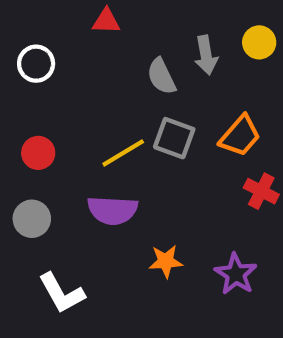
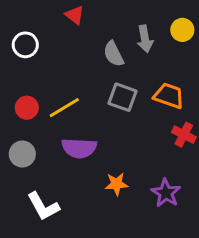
red triangle: (106, 21) -> (75, 15), turned 36
orange trapezoid: (240, 136) -> (169, 96), turned -112
yellow line: (123, 153) -> (64, 108), moved

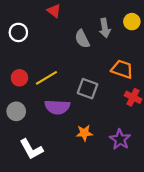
gray square: (122, 97) -> (88, 89), moved

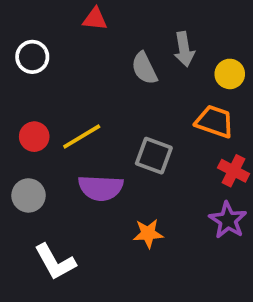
red triangle: (54, 11) -> (95, 19), turned -32
yellow circle: (132, 22) -> (230, 74), moved
purple star: (120, 139) -> (228, 220), moved

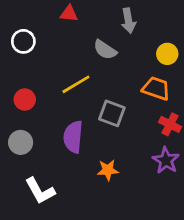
gray arrow: (184, 49) -> (129, 21), moved
gray semicircle: (144, 68) -> (105, 50), turned -30
yellow line: (82, 137) -> (76, 84), moved
purple semicircle: (101, 188) -> (73, 137), turned 92

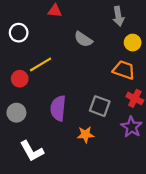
gray arrow: (129, 21) -> (118, 16), moved
yellow line: (76, 84) -> (41, 64), moved
gray square: (112, 113) -> (100, 106), moved

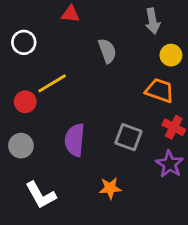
gray semicircle: (83, 39) -> (107, 51), turned -144
orange star: (85, 135) -> (110, 188), moved

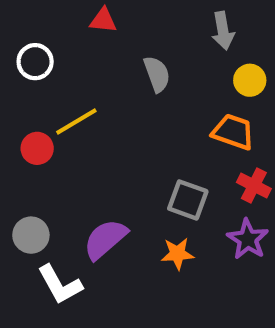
purple semicircle: (75, 140) -> (105, 239), moved, turned 44
gray circle: (21, 146) -> (31, 235), moved
orange star: (110, 188) -> (178, 254), moved

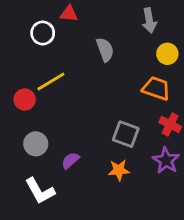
white circle: (35, 62) -> (43, 33), moved
gray circle: (31, 235) -> (36, 144), moved
purple semicircle: (105, 239) -> (70, 160), size x0.6

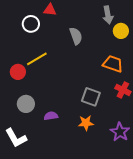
yellow circle: (167, 54) -> (121, 31), moved
purple semicircle: (70, 160) -> (51, 116), turned 32
purple star: (166, 160) -> (120, 132), moved
white L-shape: (40, 191) -> (16, 138), moved

